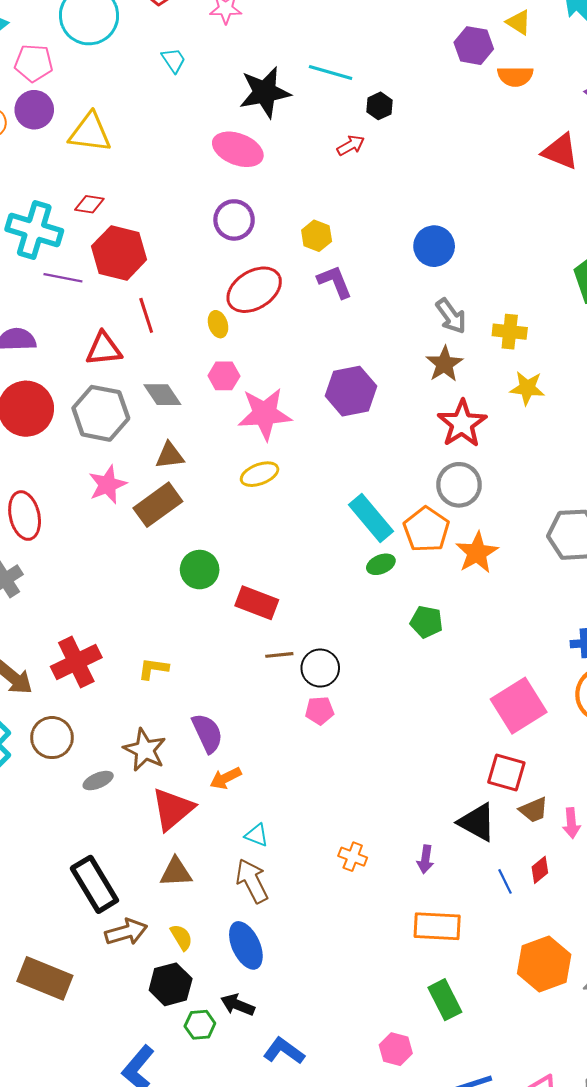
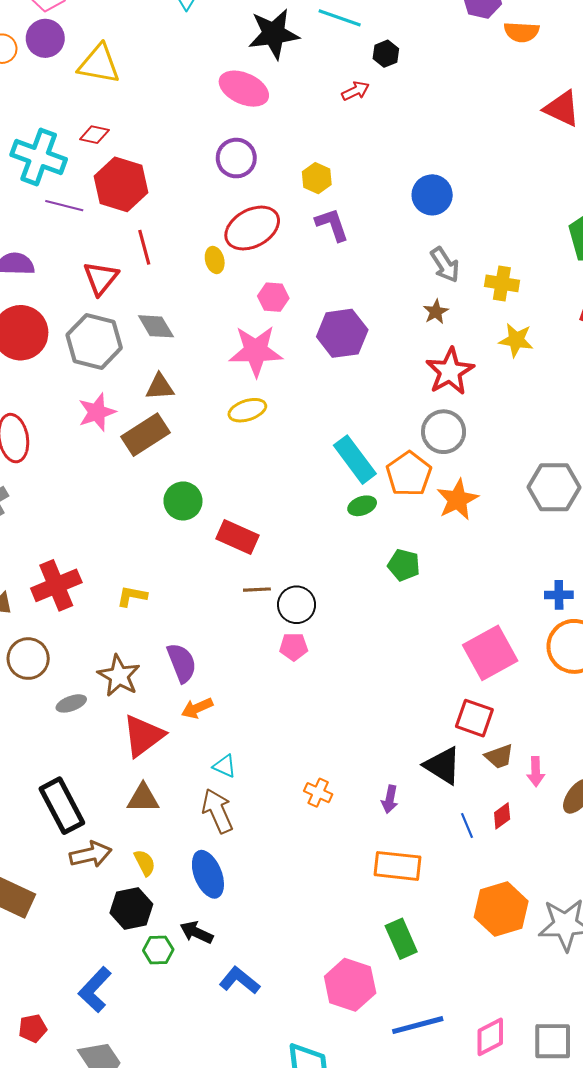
red triangle: (104, 349) -> (101, 278), turned -48
brown star: (444, 364) -> (436, 312), size x0.7
pink hexagon: (224, 376) -> (273, 297), moved
pink hexagon: (396, 1049) -> (350, 985), size x1.6

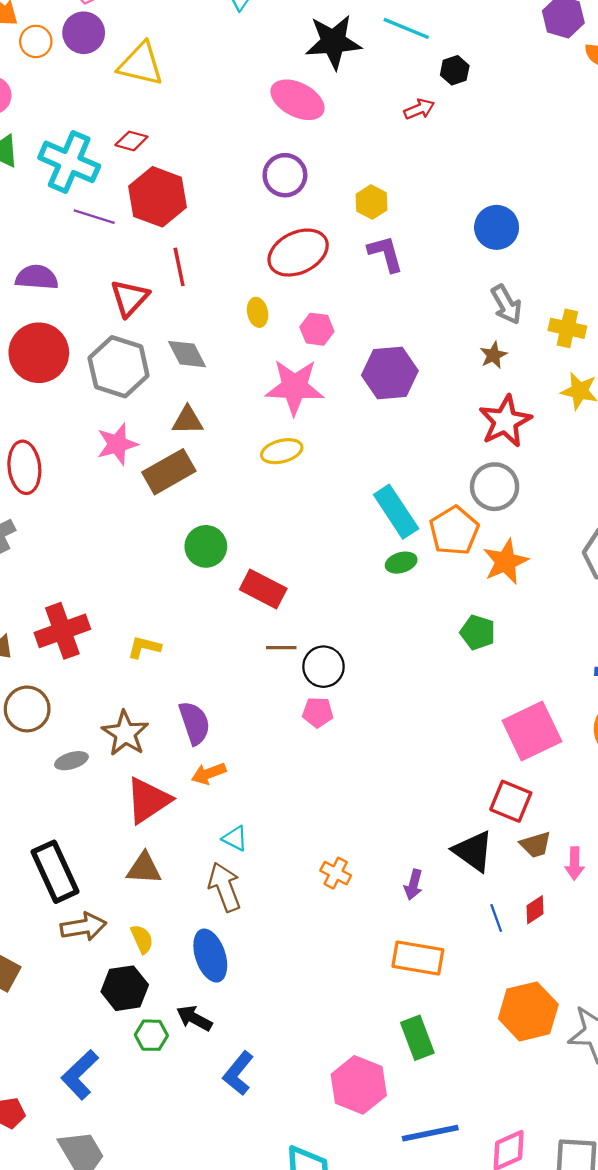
yellow ellipse: (215, 260) -> (258, 312), moved
green pentagon: (404, 565) -> (478, 632), moved
blue L-shape: (240, 980) -> (238, 1073), turned -93

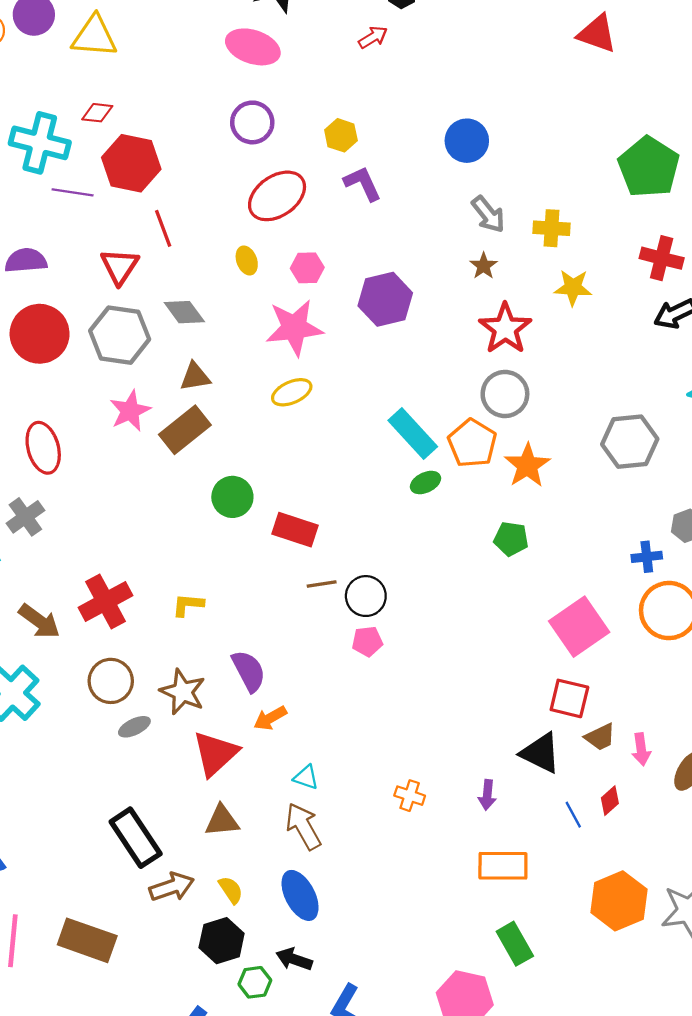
brown circle: (27, 709) -> (111, 681), moved

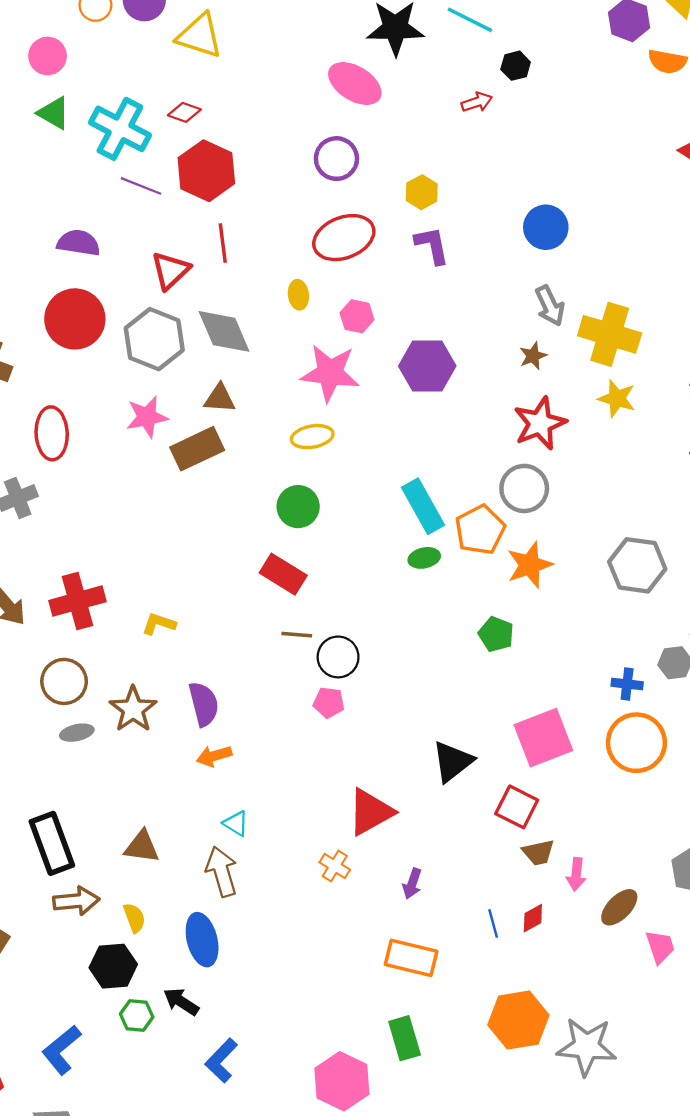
yellow cross: (552, 228) -> (610, 334), size x1.6
gray diamond: (184, 312) -> (224, 331), size x1.4
green circle: (232, 497) -> (298, 507), moved
black triangle: (540, 753) -> (453, 762), moved, turned 42
red triangle: (215, 754) -> (370, 812), moved

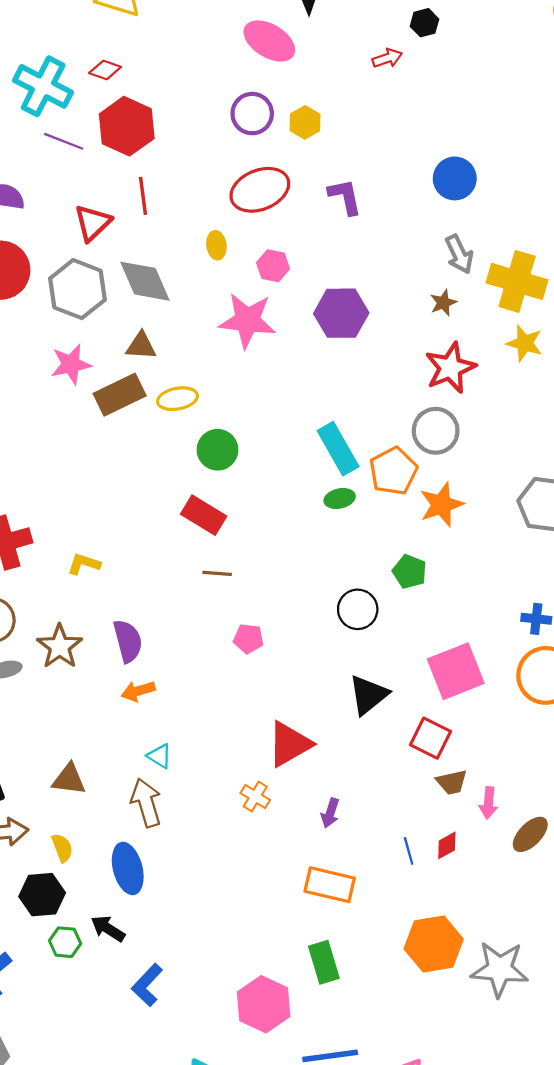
yellow hexagon: (422, 192) -> (305, 122), moved
yellow ellipse: (312, 437) -> (177, 399), moved
black circle: (338, 657) -> (358, 609), moved

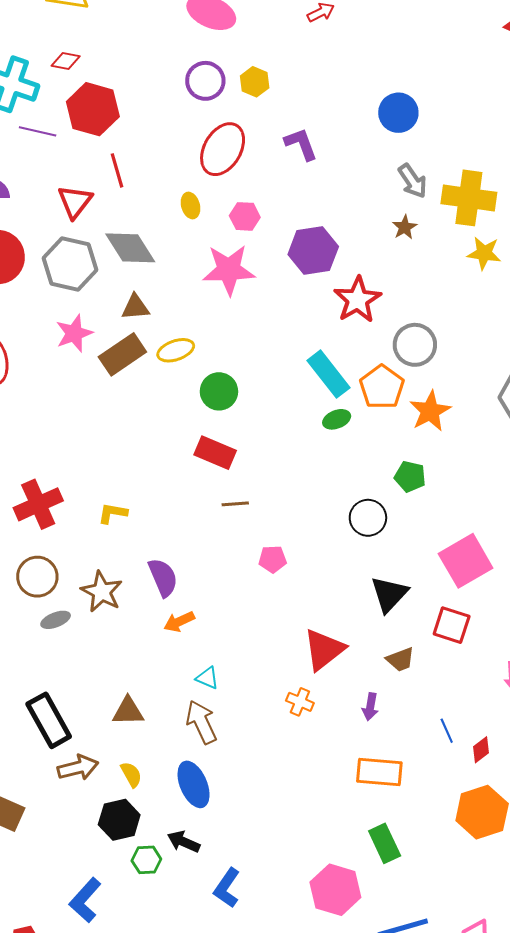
red ellipse: (260, 190) -> (223, 149), turned -30
red star: (450, 368) -> (358, 300), moved
brown trapezoid: (452, 782) -> (400, 659), moved
red diamond: (447, 845) -> (481, 750), moved

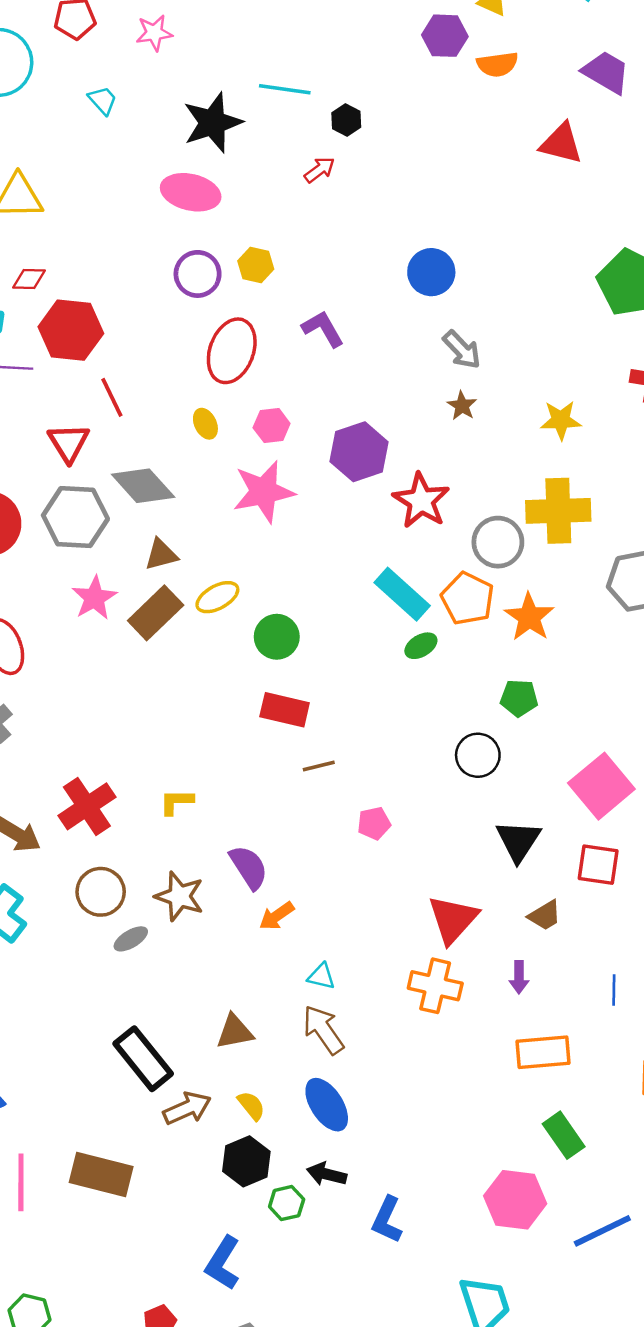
yellow cross: (469, 198) -> (558, 511), moved
orange cross: (300, 702) -> (435, 986), size x1.6
blue line: (447, 731) -> (614, 990), turned 35

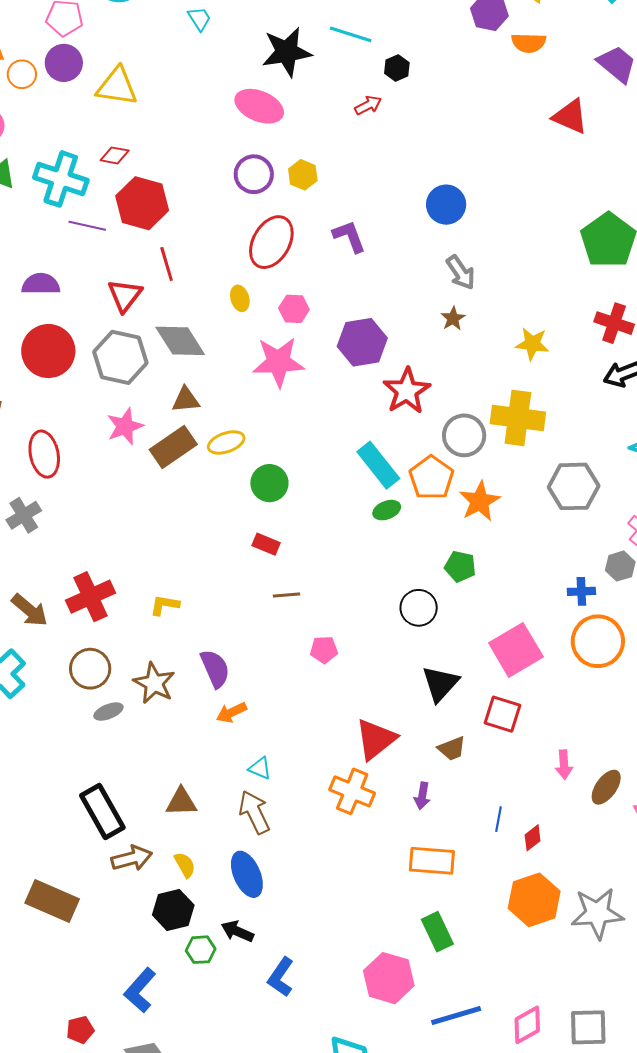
red rectangle: (285, 710) -> (266, 544), size x0.7

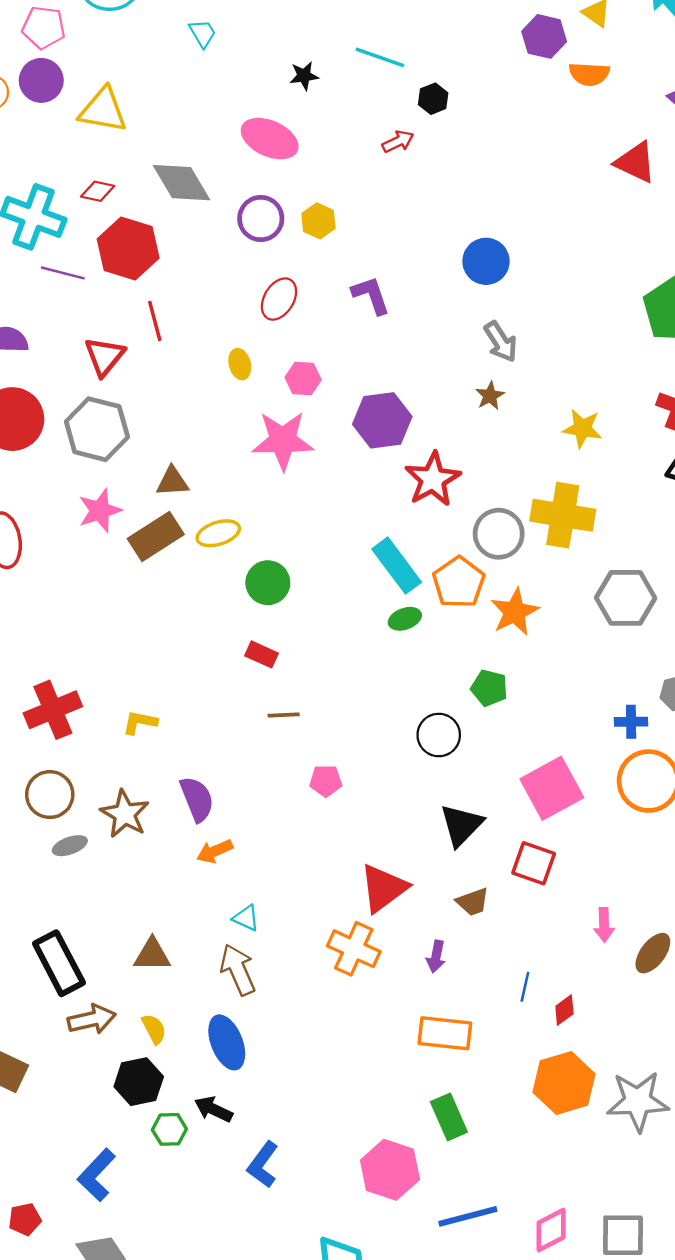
black star: (287, 52) -> (304, 76), size x0.5
red ellipse: (271, 242) -> (279, 299), size x0.7
gray diamond: (180, 341) -> (181, 183), moved

